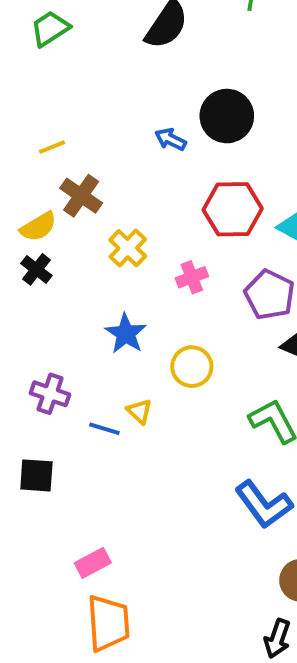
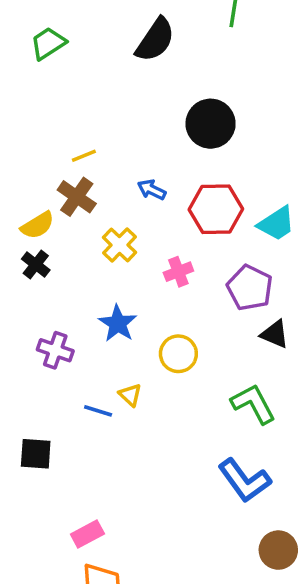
blue arrow: (170, 139) -> (152, 190), moved
yellow line: (52, 147) -> (84, 156), moved
purple cross: (50, 394) -> (55, 350), moved

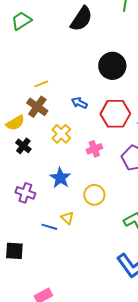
black cross: (36, 265) -> (23, 146), moved

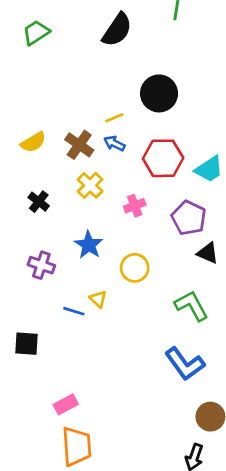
yellow line: (41, 84) -> (114, 118), moved
brown cross: (37, 107) -> (79, 145), moved
yellow semicircle: (15, 123) -> (33, 142), moved

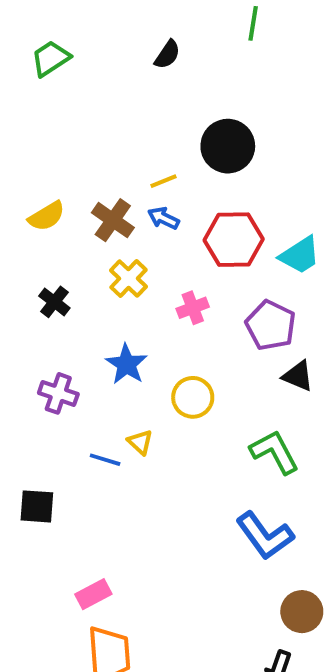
black semicircle: (117, 30) -> (167, 55), size x0.6

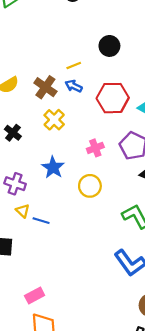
black circle: (228, 146) -> (109, 46), size x0.7
pink cross: (193, 308) -> (95, 148), moved
yellow triangle: (140, 442) -> (23, 211), moved

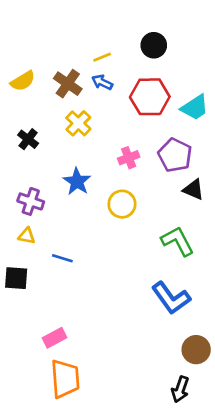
black circle: (109, 46) -> (154, 45), moved
yellow triangle: (23, 211) -> (27, 236), moved, turned -32
blue line: (41, 221) -> (62, 258), moved

